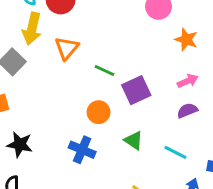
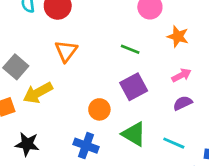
yellow arrow: (32, 29) -> (38, 93), moved, turned 52
green line: (104, 70) -> (130, 49), moved
green triangle: (134, 141) -> (134, 134), size x1.4

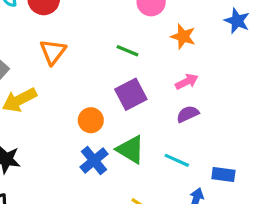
blue cross: (86, 146) -> (94, 161), moved, turned 30

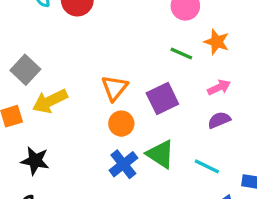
green line: (127, 51) -> (181, 53), moved
orange triangle: (53, 52) -> (115, 88), moved

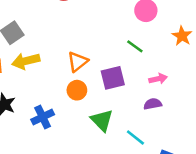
orange star: (217, 42) -> (182, 36), moved
blue cross: (123, 164) -> (43, 117), moved

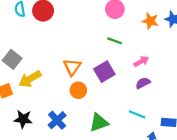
green triangle: (102, 120) -> (99, 123), moved, turned -48

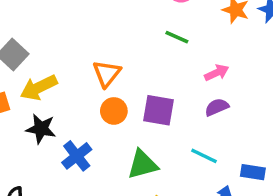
purple square: (104, 72) -> (158, 110), moved, turned 36
black star: (23, 119) -> (41, 129), moved

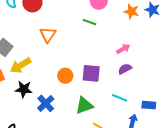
green line: (177, 37) -> (89, 22), moved
orange triangle: (107, 74) -> (48, 35), moved

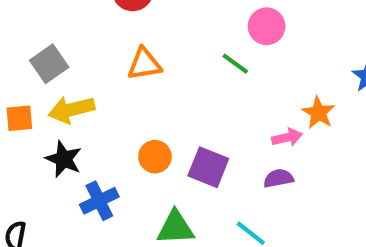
orange star: (131, 11) -> (318, 113), moved
orange triangle: (48, 35) -> (144, 64), turned 30

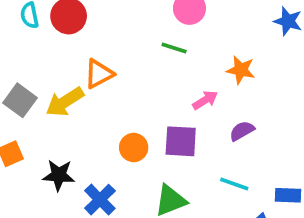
yellow arrow: (71, 110) -> (65, 102), moved
orange star: (318, 113) -> (241, 70), moved
pink arrow: (287, 137) -> (205, 100), moved

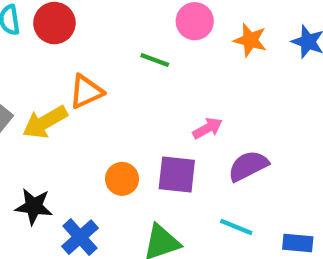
green line: (174, 48) -> (155, 60), moved
orange star: (241, 70) -> (250, 40), moved
purple semicircle: (242, 131) -> (248, 166), size x1.4

